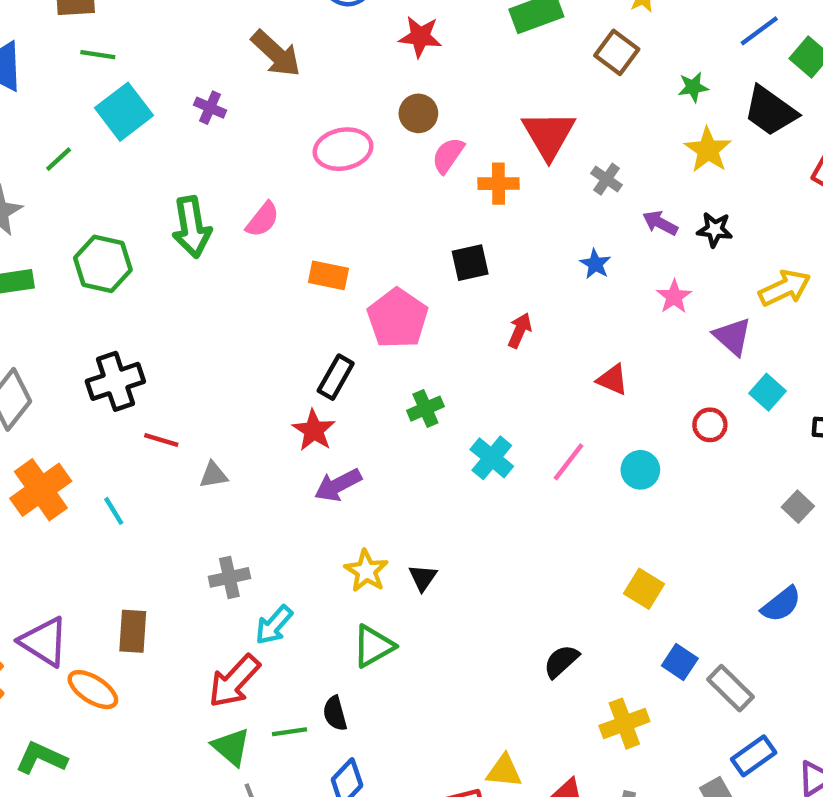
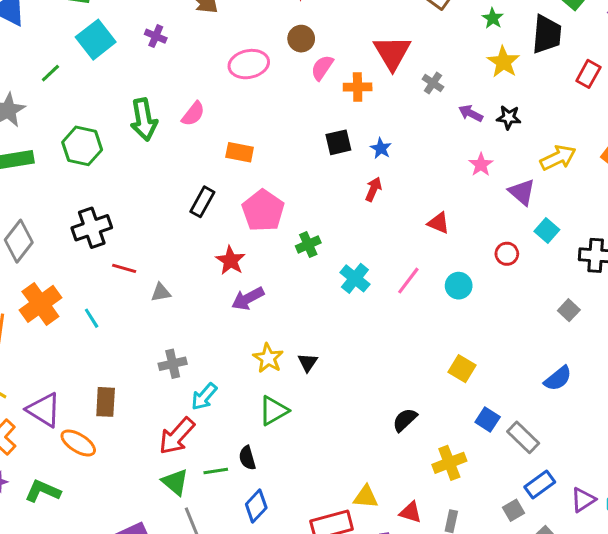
green star: (693, 87) -> (493, 18), turned -30
black trapezoid: (770, 111) -> (547, 34), turned -120
blue star: (595, 264) -> (381, 148), moved
pink pentagon: (398, 318) -> (263, 211), moved
black rectangle: (336, 377) -> (202, 202), moved

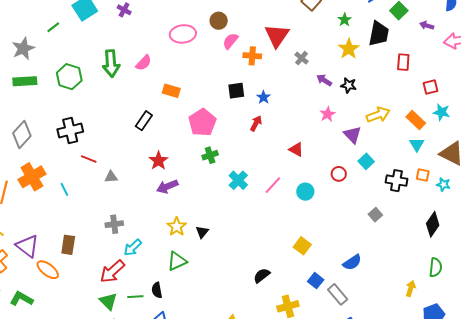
red rectangle: (588, 74) -> (403, 62), turned -30
pink pentagon: (263, 211) -> (202, 122), moved
blue semicircle: (558, 378) -> (352, 262), moved

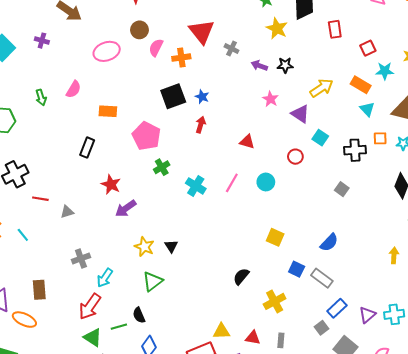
green arrow: (111, 63) -> (41, 97), size x0.6
black square: (236, 91) -> (173, 96), size x1.4

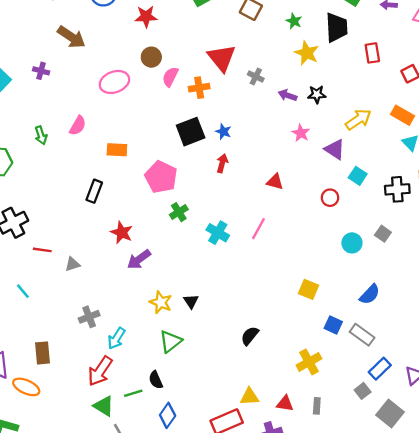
cyan circle: (266, 182) -> (352, 243), moved
black semicircle: (241, 276) -> (250, 336), moved

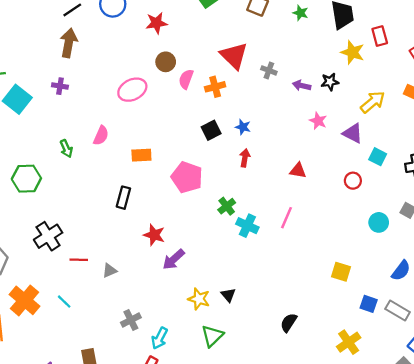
brown arrow: (71, 37) -> (69, 43), moved, turned -108
yellow star: (307, 53) -> (352, 52), moved
black square: (191, 132) -> (211, 130), size x0.7
green cross: (179, 212) -> (227, 206), moved

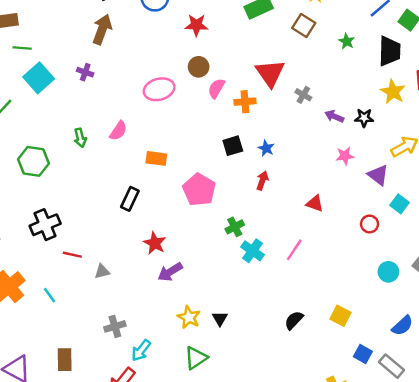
pink star: (318, 121) -> (345, 156), turned 30
black semicircle: (289, 323) -> (294, 320), moved

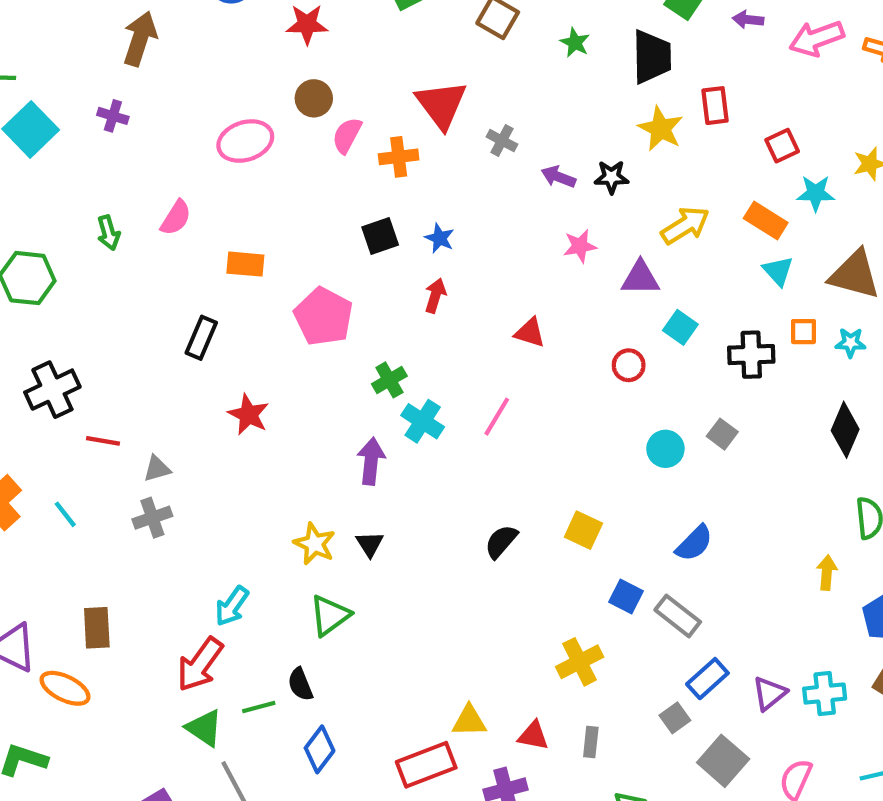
purple triangle: (378, 175) -> (640, 278), turned -35
purple arrow: (170, 272) -> (371, 461), moved, turned 130
gray cross: (115, 326) -> (152, 518), moved

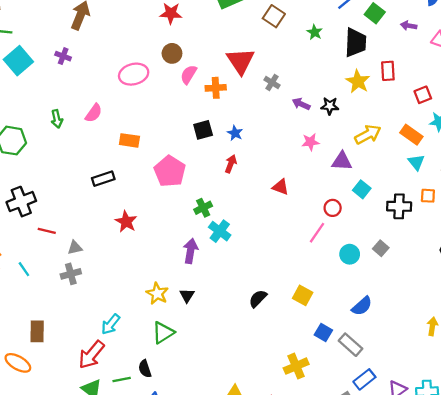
black rectangle: (201, 338) -> (103, 179), turned 45
pink line: (497, 417) -> (317, 233), moved

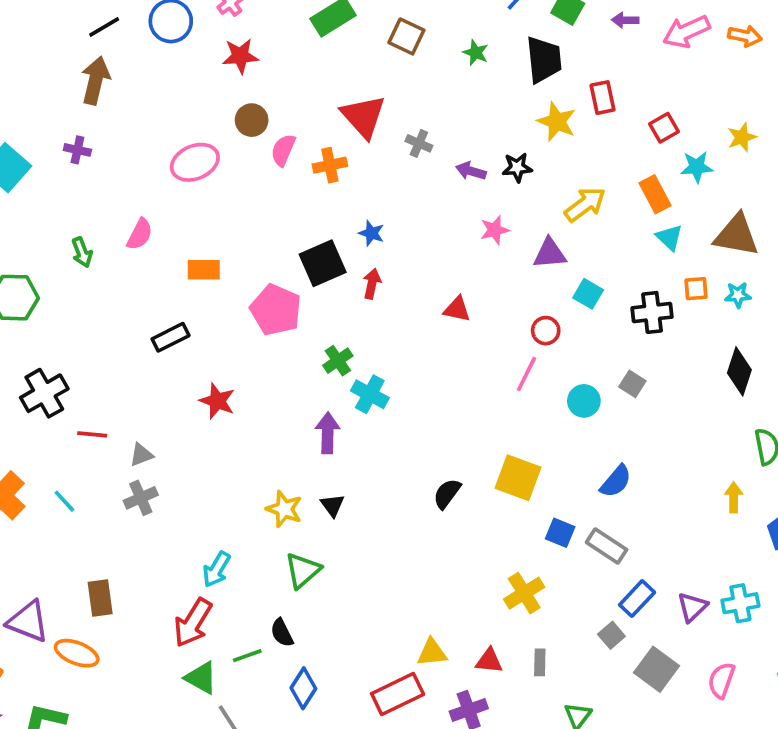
black square: (203, 130) -> (323, 263), moved, size x1.4
orange rectangle: (411, 135) -> (655, 194), turned 35
yellow square: (303, 295) -> (518, 478), size x1.4

